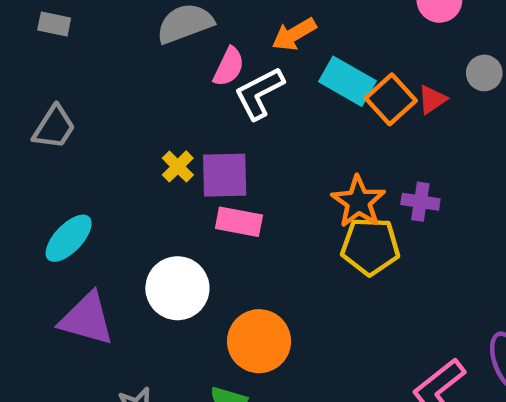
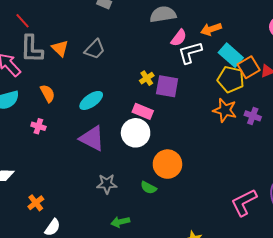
orange star: (358, 202) -> (225, 110), turned -30
pink rectangle: (239, 222) -> (143, 111), moved
yellow pentagon: (370, 246) -> (231, 79), moved

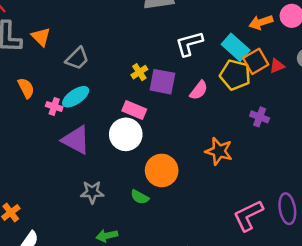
orange arrow: (211, 29) -> (261, 22), moved
pink semicircle: (179, 38) -> (199, 90), moved
gray trapezoid: (95, 49) -> (77, 58), moved
orange star: (225, 110) -> (219, 151), moved
pink cross: (38, 126) -> (54, 107), moved

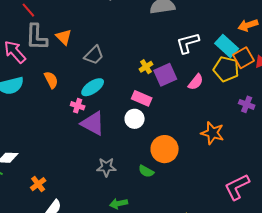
purple square: (162, 82) -> (165, 75), turned -35
pink cross: (54, 107) -> (78, 106), moved
white circle: (126, 134) -> (135, 119), size x0.7

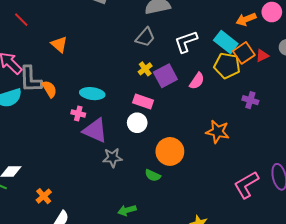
gray L-shape: (37, 37) -> (30, 79), moved
gray trapezoid: (94, 55) -> (145, 37), moved
cyan ellipse: (93, 87) -> (92, 94), turned 45
gray star: (106, 167) -> (112, 158), moved

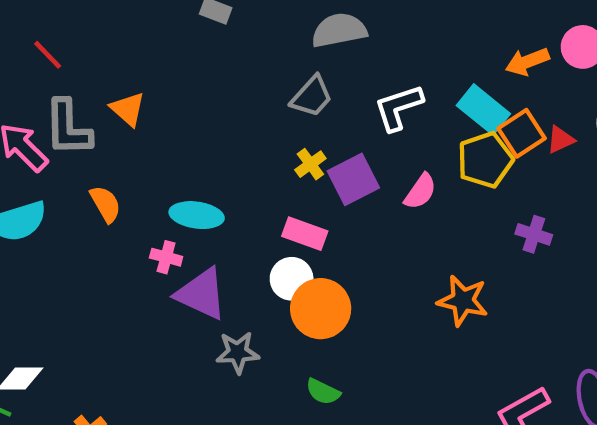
yellow pentagon: (227, 66) -> (485, 160), turned -30
gray L-shape: (30, 79) -> (68, 128), moved
orange circle: (170, 151) -> (321, 309), moved

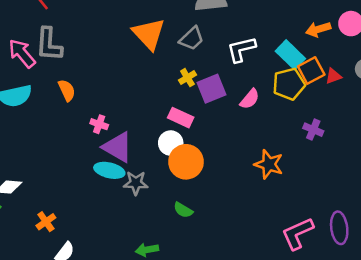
orange triangle: (128, 109) -> (149, 34), moved, size x1.6
cyan ellipse: (197, 215) -> (109, 170), moved

